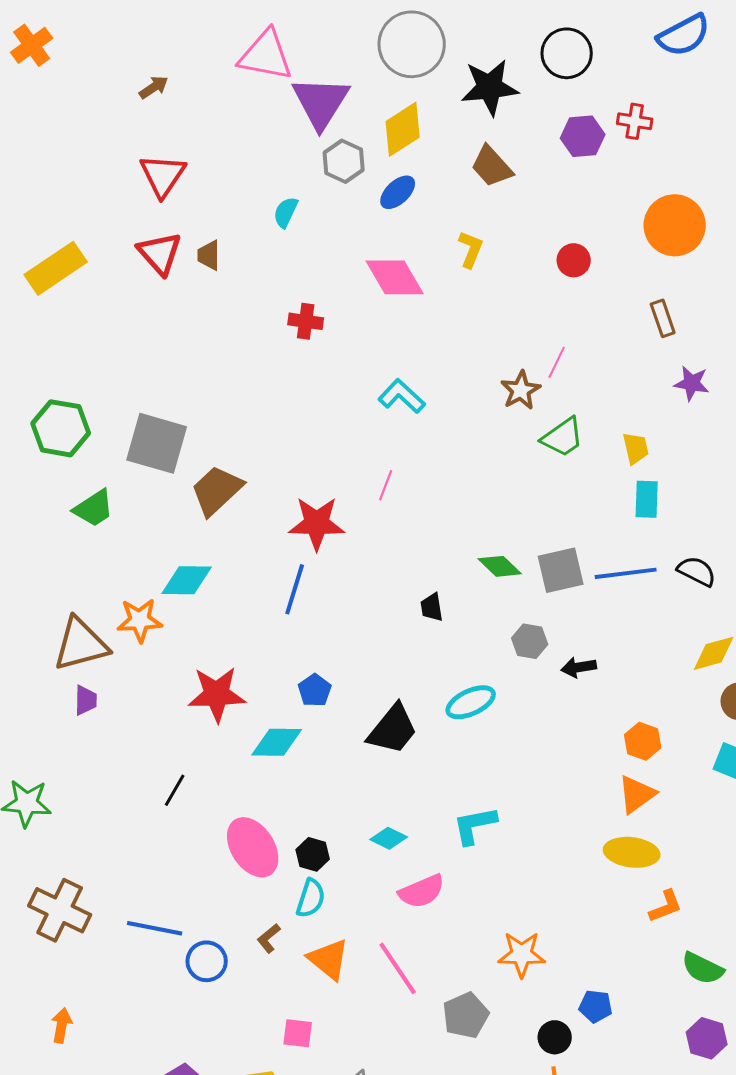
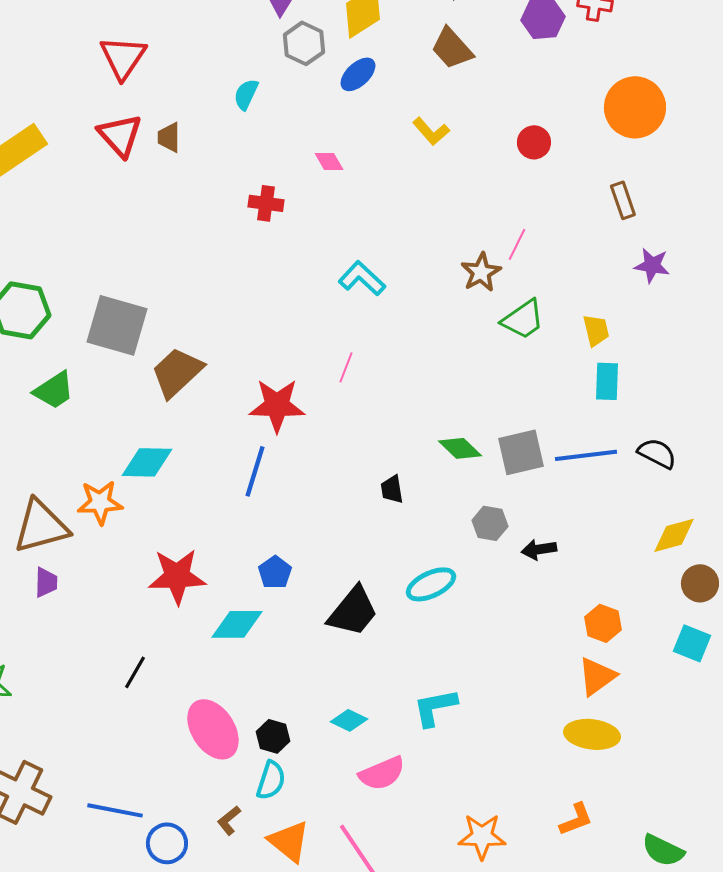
yellow L-shape: (471, 249) -> (431, 131), turned 117
pink diamond: (395, 277) -> (329, 161), moved, size x0.5
orange L-shape: (666, 906) -> (576, 819), moved

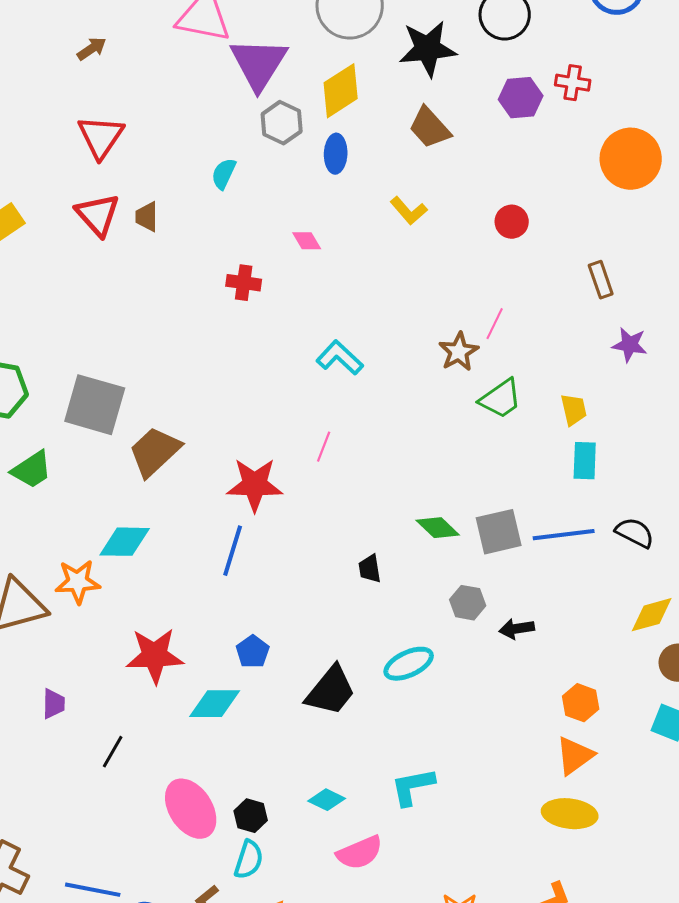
blue ellipse: (358, 74) -> (336, 154), turned -45
orange circle: (635, 107) -> (631, 159), moved
purple trapezoid: (46, 582) -> (54, 704), moved

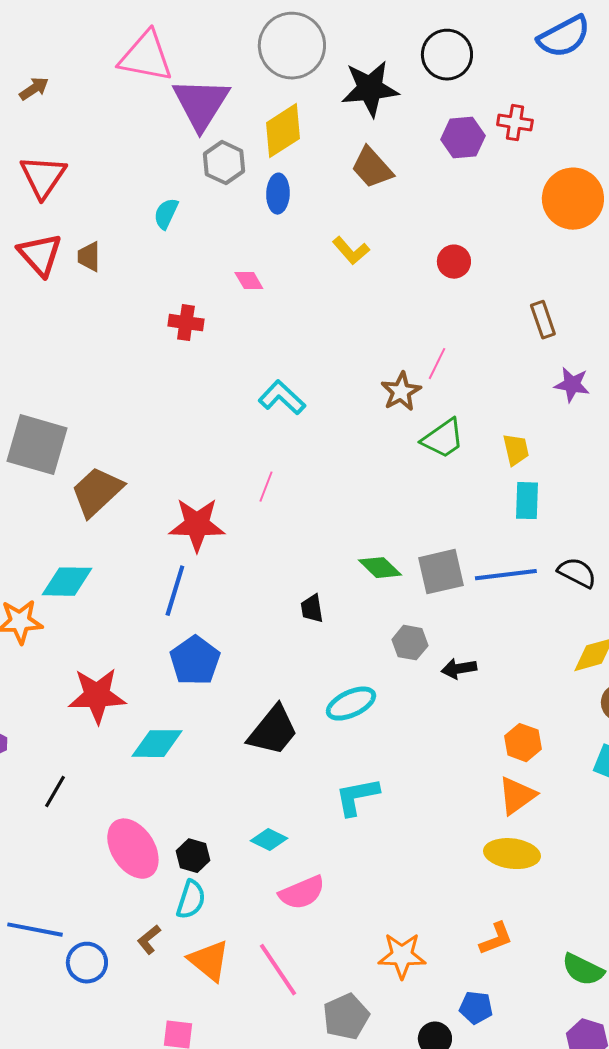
blue pentagon: (253, 652) -> (195, 661), moved, size x1.5
cyan L-shape: (413, 787) -> (357, 797), moved

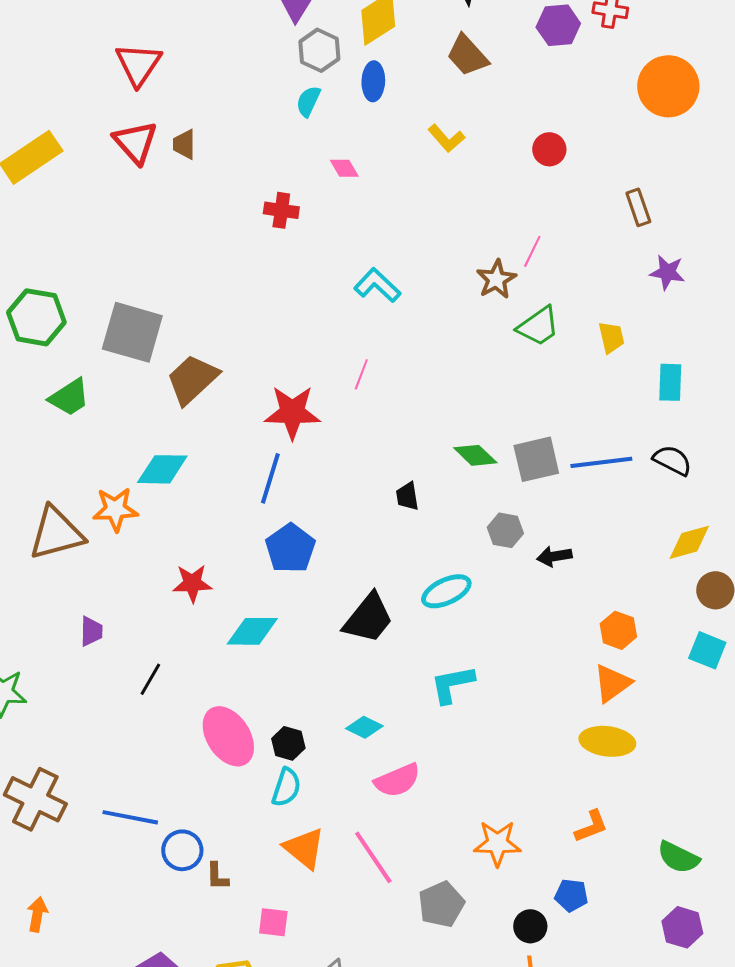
cyan semicircle: (166, 214) -> (308, 101), moved
cyan rectangle: (527, 501) -> (670, 382), moved
red star: (97, 696) -> (192, 583), size x0.7
brown L-shape: (149, 940) -> (217, 876), moved, turned -52

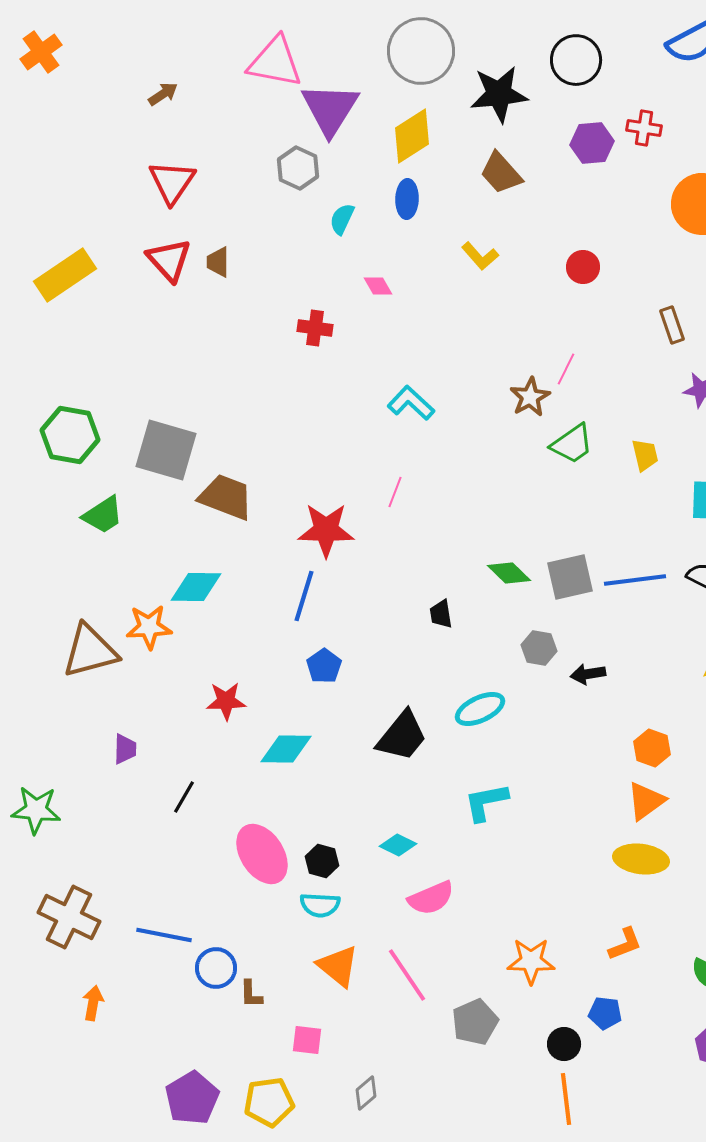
gray hexagon: (319, 50) -> (298, 168), moved
brown trapezoid: (192, 379) -> (226, 497), turned 64
blue pentagon: (290, 548) -> (324, 666), size x0.7
cyan semicircle: (286, 787) -> (320, 905), turned 75
orange arrow: (37, 914) -> (93, 1003), moved

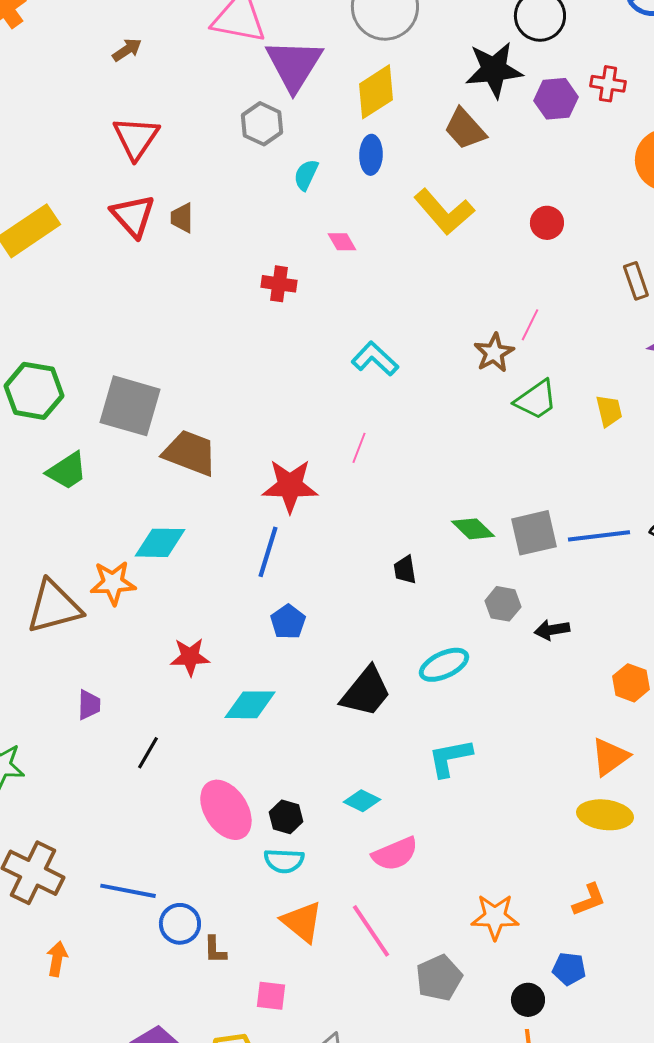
black star: (499, 94) -> (494, 70), moved
yellow L-shape: (480, 256) -> (444, 212), size x1.6
orange hexagon: (652, 748) -> (631, 683), moved

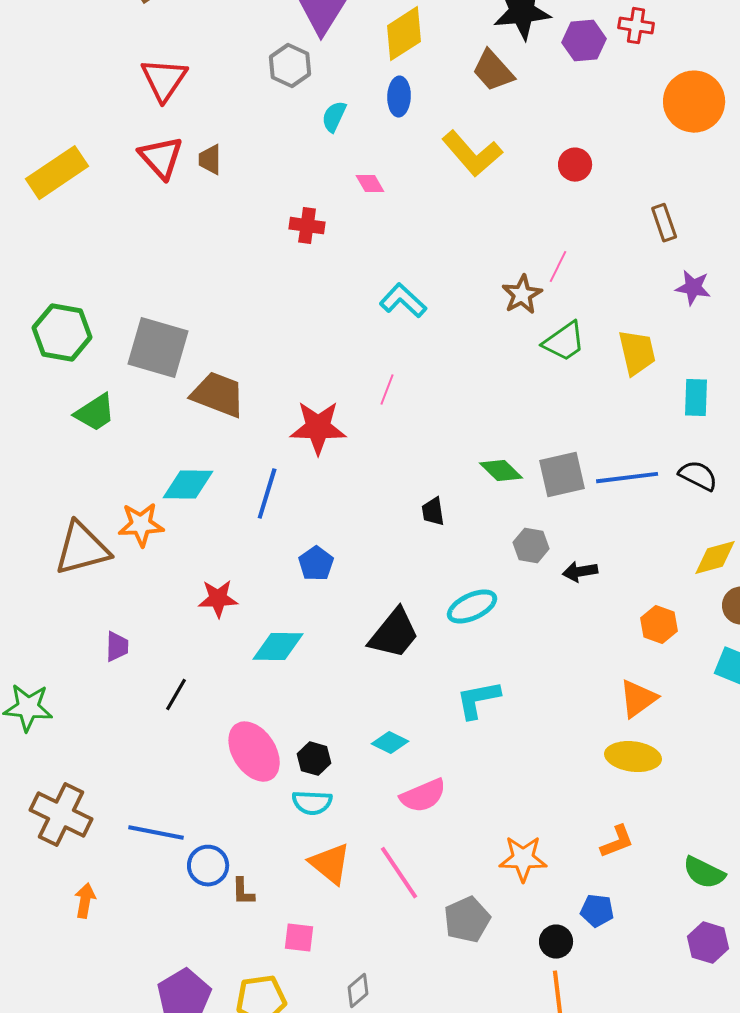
yellow trapezoid: (609, 411) -> (637, 353), size x1.4
blue line: (268, 552) -> (267, 494), moved

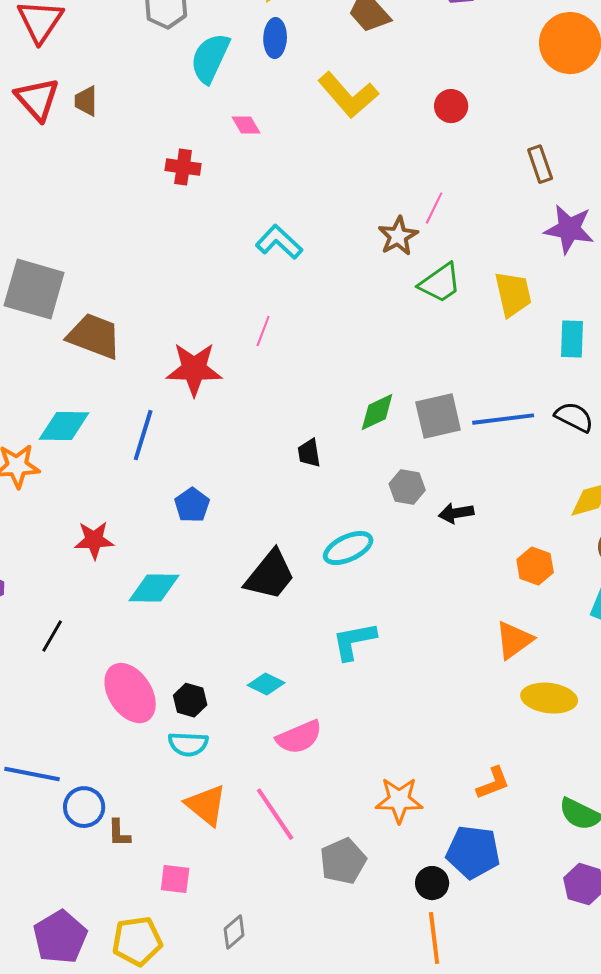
cyan semicircle: (334, 117) -> (210, 58), size x1.6
purple star: (693, 288) -> (569, 229), size x1.4
green diamond: (501, 471) -> (377, 412), turned -69
yellow ellipse: (633, 757) -> (549, 698), moved
blue pentagon: (597, 911) -> (473, 852), size x1.6

